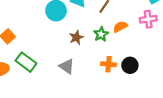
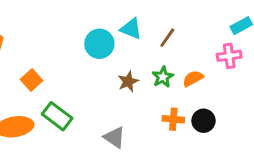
orange semicircle: (120, 27) -> (193, 78), moved
gray triangle: (67, 66) -> (114, 137), moved

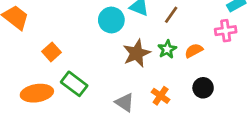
brown star: (128, 81) -> (137, 53), size x1.5
orange cross: (173, 119) -> (161, 96), moved, turned 30

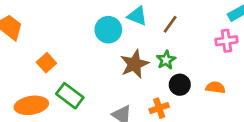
orange semicircle: (194, 51) -> (215, 87), moved, turned 36
black circle: (203, 88) -> (180, 85), moved
orange cross: (161, 96) -> (159, 108), turned 36

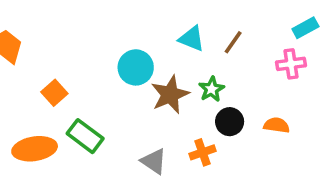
cyan triangle: (137, 16) -> (192, 39), moved
brown line: (170, 24) -> (233, 42), moved
cyan circle: (108, 30) -> (136, 67), moved

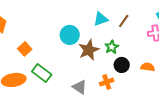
cyan triangle: (192, 39) -> (101, 19), turned -42

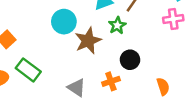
green star: (112, 47) -> (117, 25), moved
orange semicircle: (148, 67) -> (163, 86), moved, turned 64

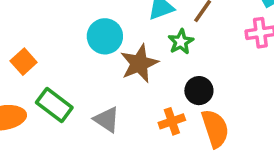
orange semicircle: (163, 86) -> (215, 129), moved, size x1.5
gray triangle: (77, 88) -> (107, 120), moved

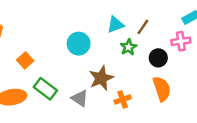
brown star: (139, 63) -> (101, 78), moved
black circle: (199, 91) -> (158, 58), moved
orange semicircle: (215, 129) -> (162, 89), moved

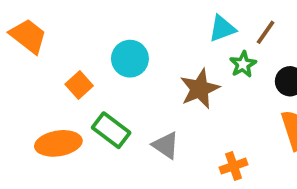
cyan circle: (79, 44) -> (130, 59), moved
brown star: (101, 78) -> (200, 89), moved
orange cross: (123, 100) -> (234, 166), moved

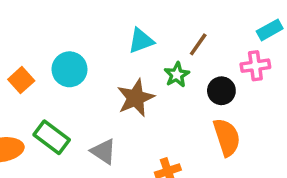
cyan triangle: (222, 29) -> (141, 41), moved
orange square: (79, 85) -> (21, 80), moved

